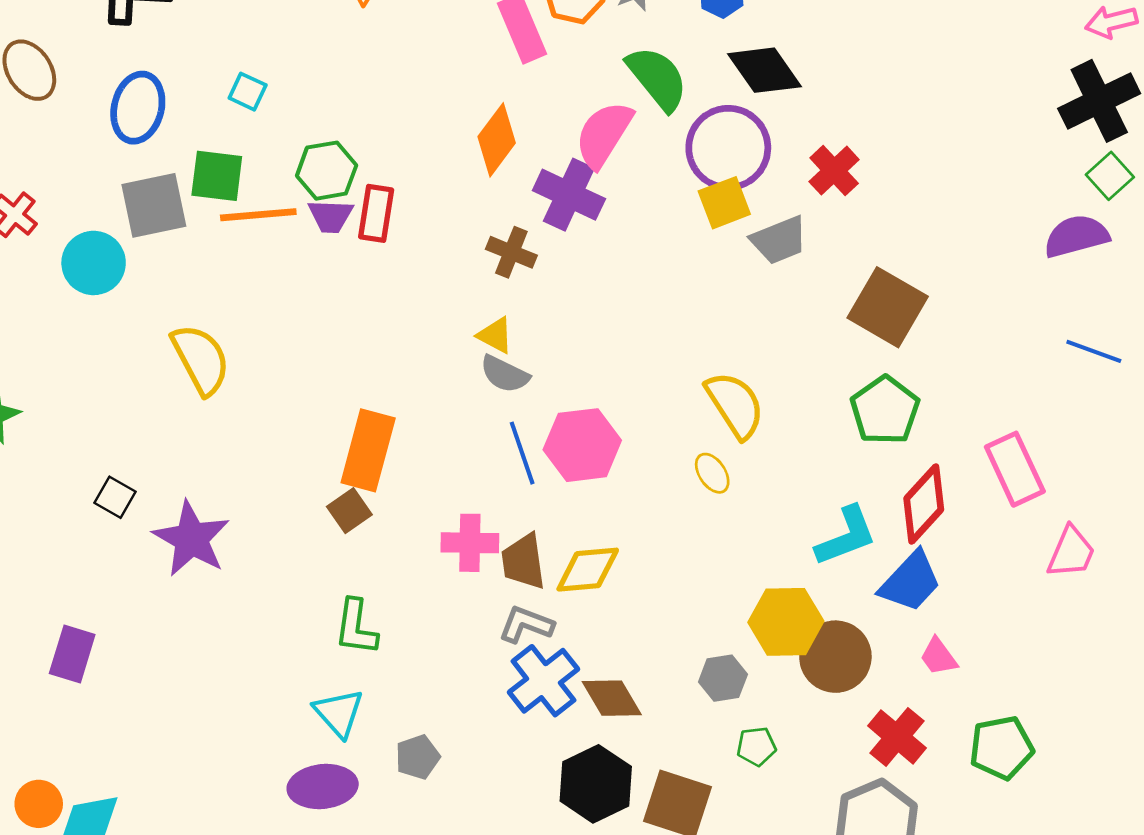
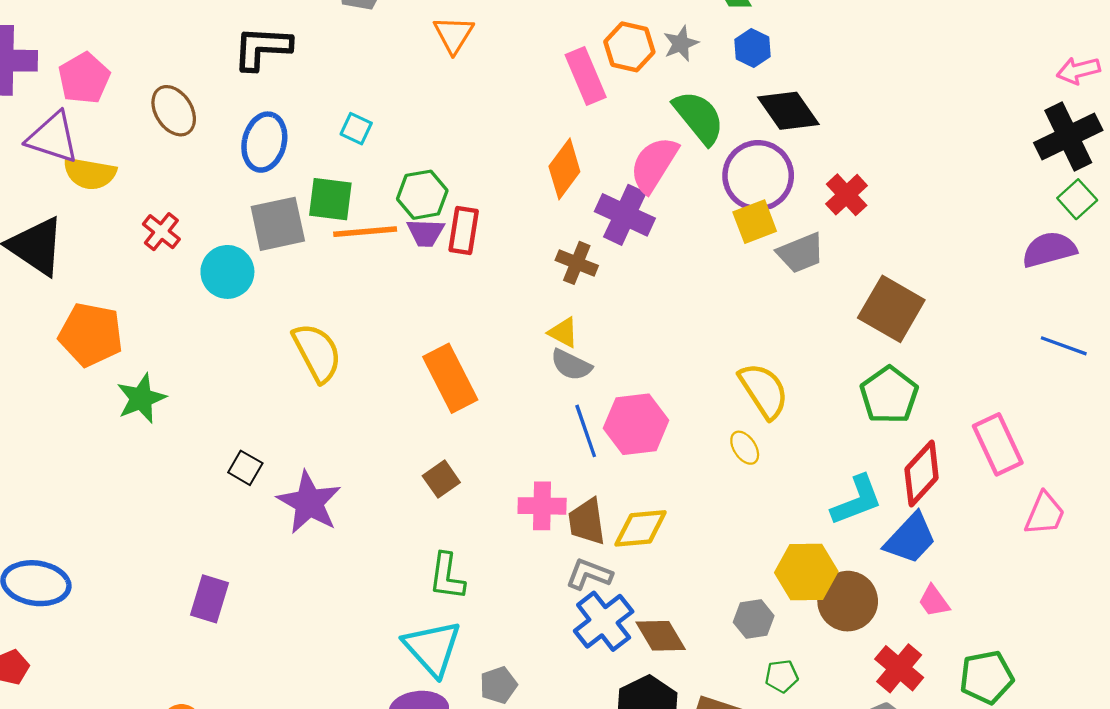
orange rectangle: (368, 450) -> (450, 378), moved, turned -42
cyan triangle: (339, 713) -> (432, 648), size x1.4

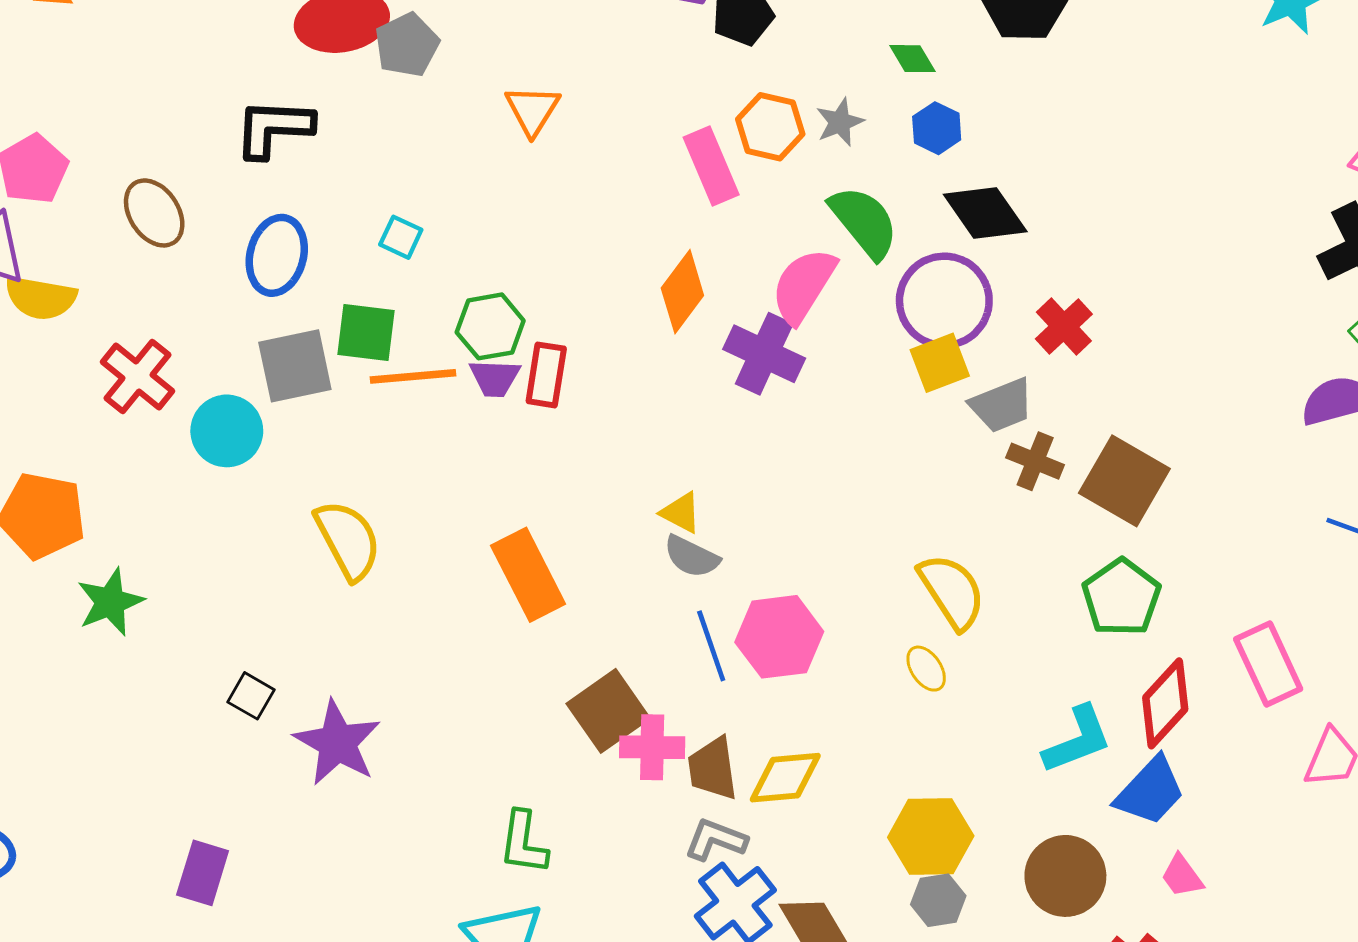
red cross: (161, 232) -> (137, 376), size x1.4
brown cross: (577, 263) -> (1035, 461), moved
brown square: (441, 479) -> (608, 711), moved, size x1.6
yellow hexagon: (806, 572) -> (931, 837), moved

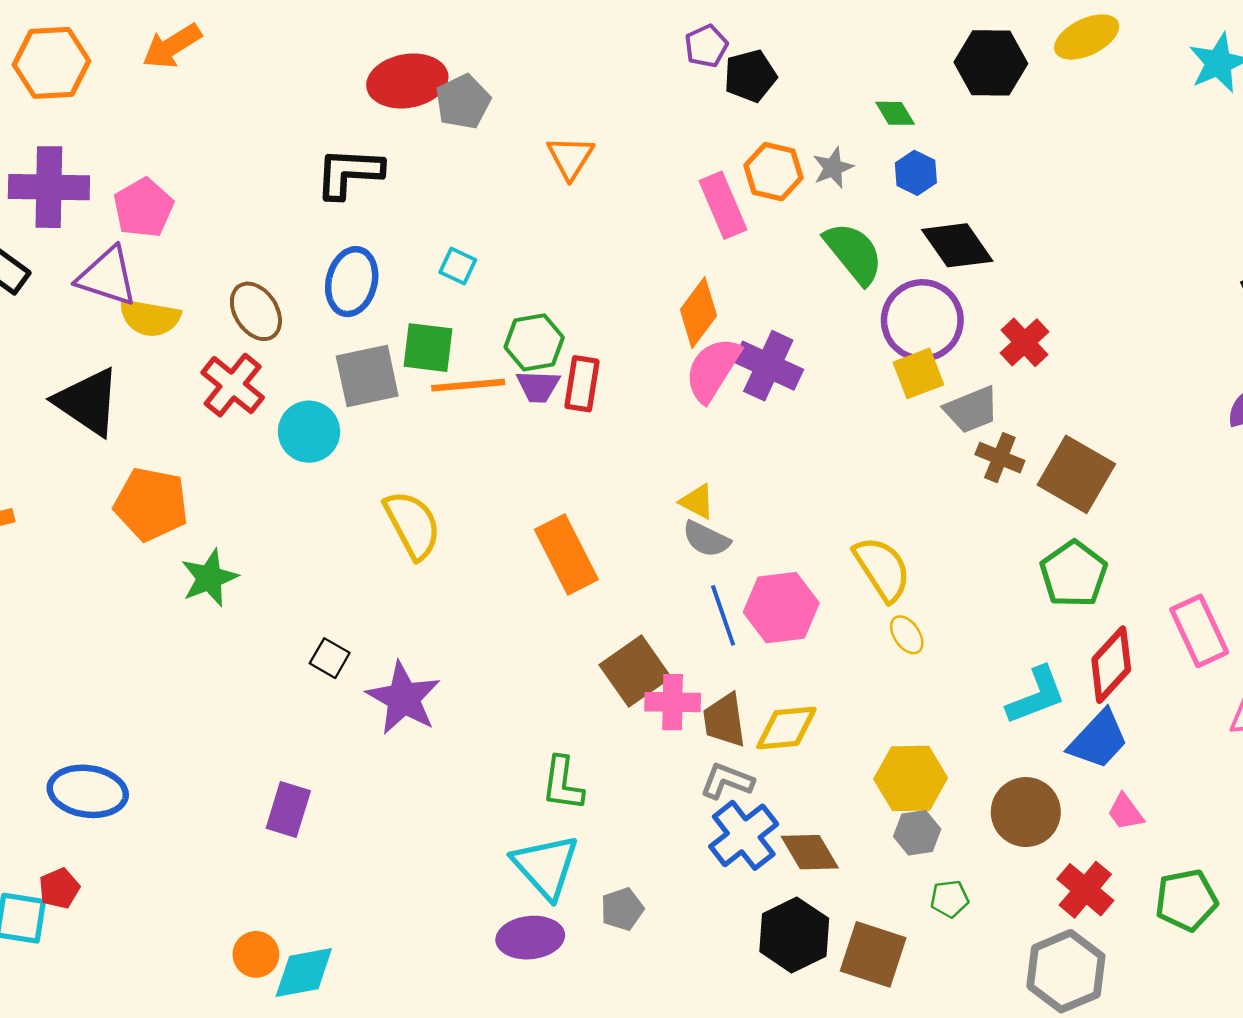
brown ellipse: (154, 213) -> (256, 311), moved
pink semicircle: (804, 286) -> (713, 370), moved
yellow semicircle: (952, 591) -> (882, 569), moved

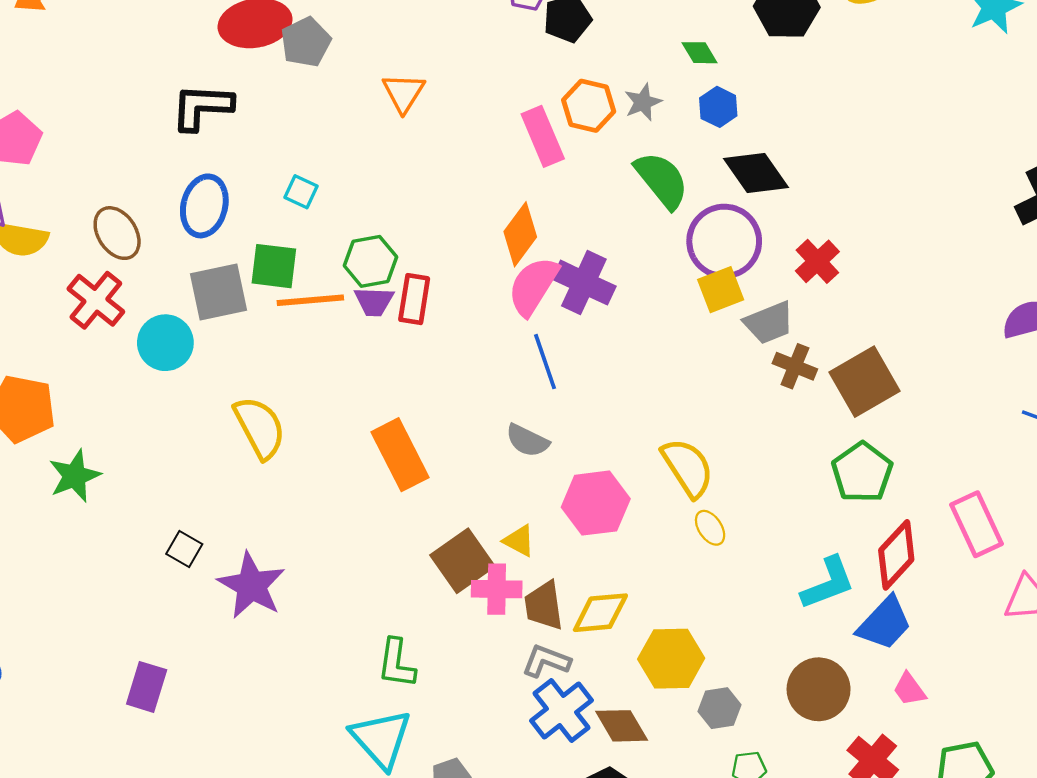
brown square: (1076, 474) -> (864, 382), turned 30
yellow triangle: (697, 502) -> (519, 541), moved
blue line: (723, 615) -> (545, 362), moved
yellow hexagon: (911, 778) -> (671, 659), moved

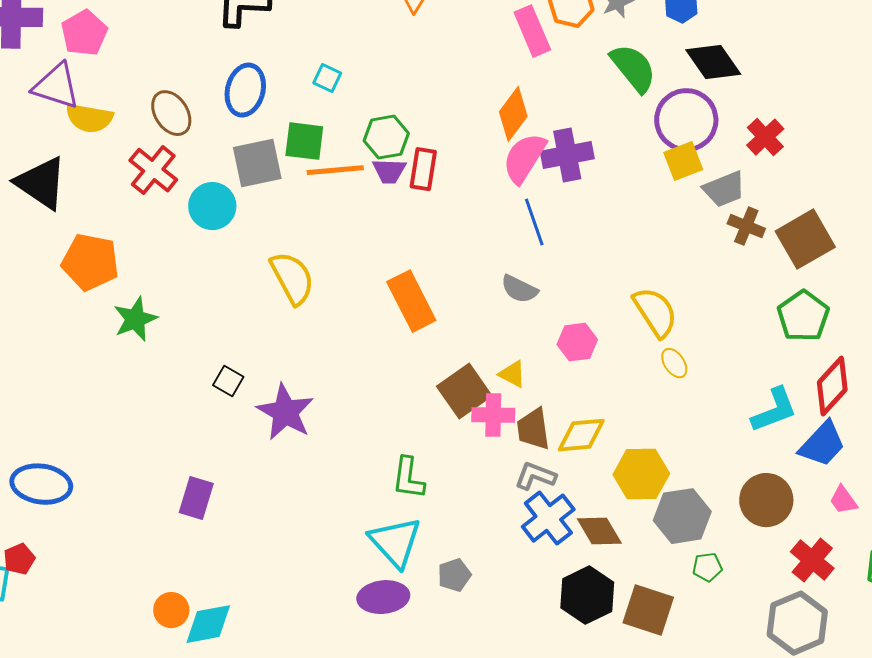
purple cross: (584, 283) -> (567, 155), turned -36
pink hexagon: (596, 503) -> (577, 342), size x0.7
gray hexagon: (719, 708) -> (682, 516), size x1.6

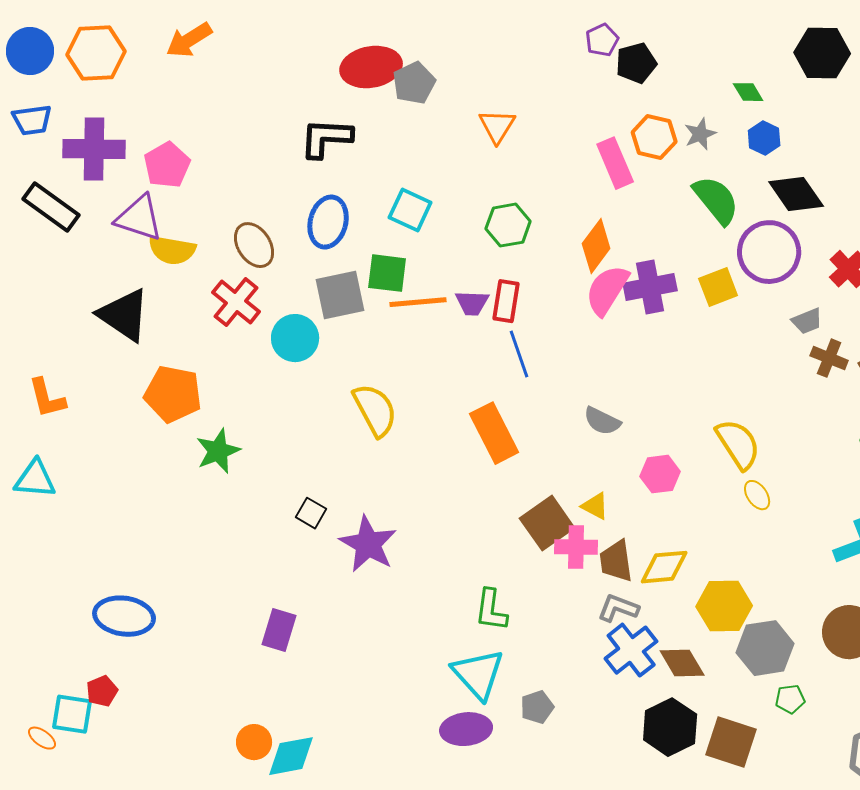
cyan square: (327, 78) -> (410, 210), size x1.5
green hexagon: (386, 137) -> (508, 225), moved
yellow square: (683, 161) -> (718, 287), moved
gray trapezoid: (724, 189) -> (807, 321), size x0.7
blue line: (534, 222) -> (519, 354), moved

